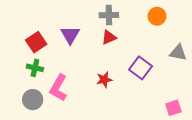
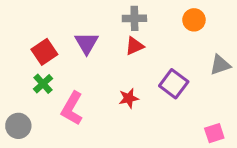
gray triangle: (178, 53) -> (220, 65), turned -30
green cross: (35, 68) -> (43, 84), turned 35
gray circle: (33, 100) -> (18, 126), moved

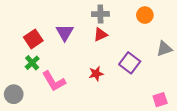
pink L-shape: (72, 108) -> (54, 81), turned -60

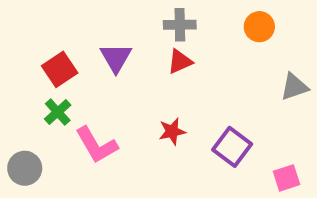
purple square: (130, 63) -> (232, 147), moved

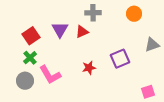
red triangle: (180, 62) -> (82, 32), moved
purple square: (232, 147) -> (120, 59), moved, turned 30
gray circle: (25, 168) -> (25, 81), moved

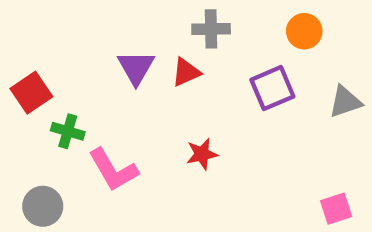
red square: (31, 36) -> (31, 93), moved
green cross: (30, 58) -> (68, 131), turned -32
purple square: (120, 59) -> (272, 88), moved
gray circle: (25, 81) -> (43, 206), moved

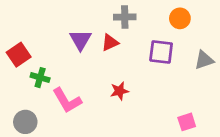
purple square: (272, 88) -> (161, 52), turned 30
pink square: (336, 209) -> (187, 122), moved

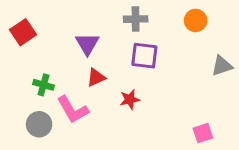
red triangle: (110, 43) -> (96, 78), moved
purple square: (161, 52) -> (144, 56), moved
red square: (19, 55) -> (23, 32), moved
gray circle: (25, 122) -> (39, 124), moved

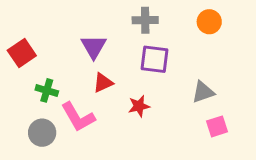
red square: (23, 32) -> (22, 53), moved
gray triangle: (222, 66) -> (203, 92), moved
pink square: (203, 133) -> (217, 126), moved

